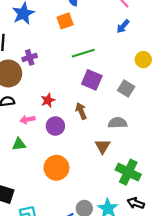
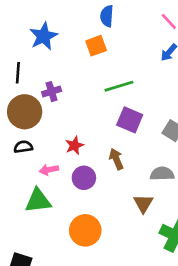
green triangle: (19, 144) -> (38, 201), size x1.5

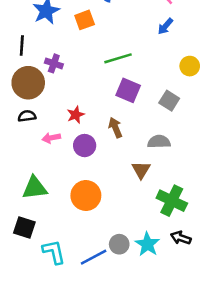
orange square: (96, 46) -> (85, 20), moved
purple cross: (52, 92) -> (54, 63), turned 36
green triangle: (38, 201) -> (35, 188), moved

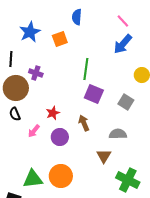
blue arrow: (165, 26) -> (123, 44), size x1.5
green line: (118, 58) -> (86, 69), turned -65
black semicircle: (27, 116) -> (15, 114), turned -104
pink arrow: (51, 138) -> (34, 131), turned -40
green triangle: (35, 188) -> (33, 179), moved

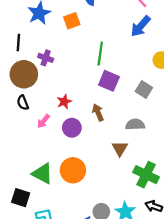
green triangle: (33, 179) -> (42, 174), turned 35

